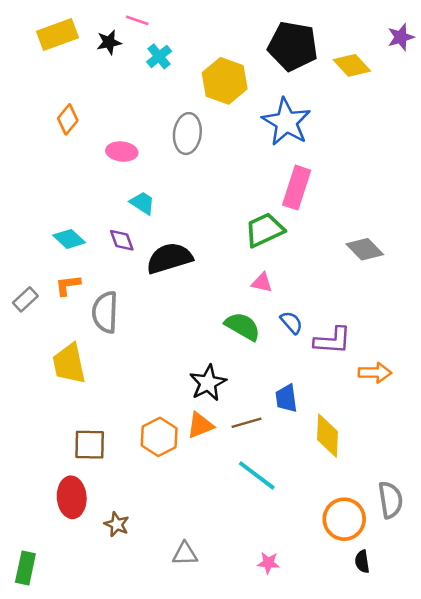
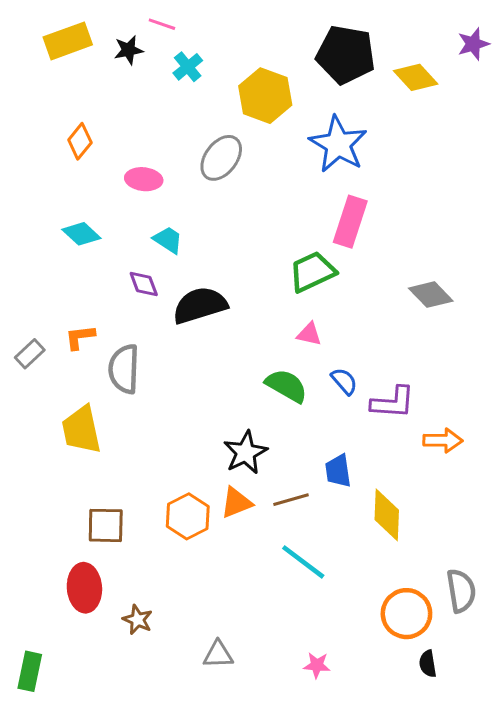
gray ellipse: (187, 134) -> (221, 158), turned 30
cyan diamond: (69, 239) -> (81, 234), moved

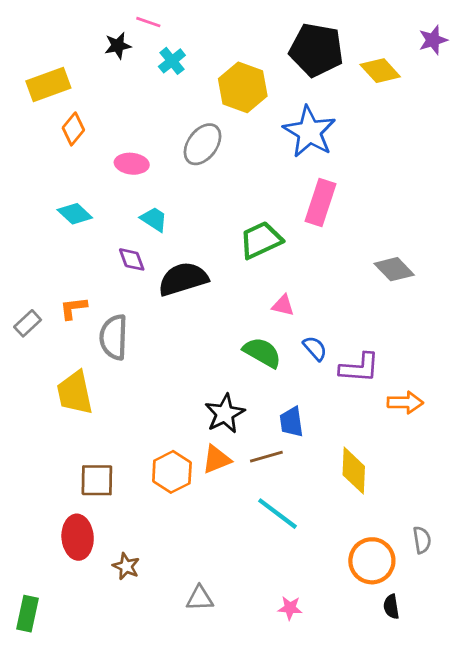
yellow rectangle: (68, 41) -> (48, 85), moved
green trapezoid: (312, 272) -> (261, 240), moved
blue trapezoid: (338, 471) -> (291, 422), moved
gray semicircle: (461, 591) -> (422, 540), size x0.7

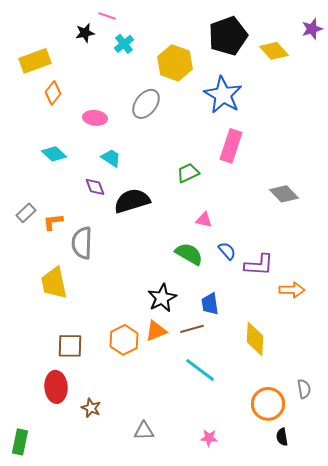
black pentagon: (316, 50) -> (228, 36), turned -30
green trapezoid: (261, 240) -> (188, 173), size x0.7
gray rectangle: (28, 323) -> (26, 213), moved

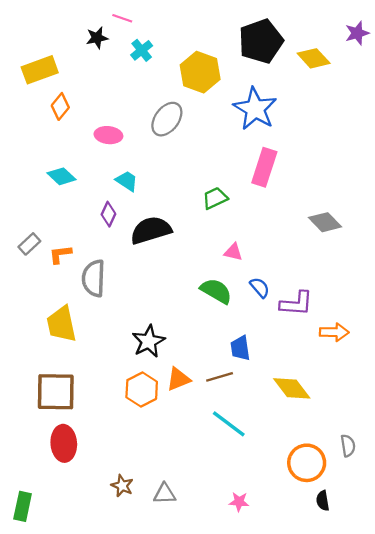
purple diamond: (95, 187) -> (108, 214), turned 45
black star: (162, 298) -> (149, 341), moved
yellow diamond: (255, 339) -> (292, 388), turned -40
brown square: (70, 346) -> (56, 392), moved, size x1.4
brown star: (91, 408) -> (122, 486), moved

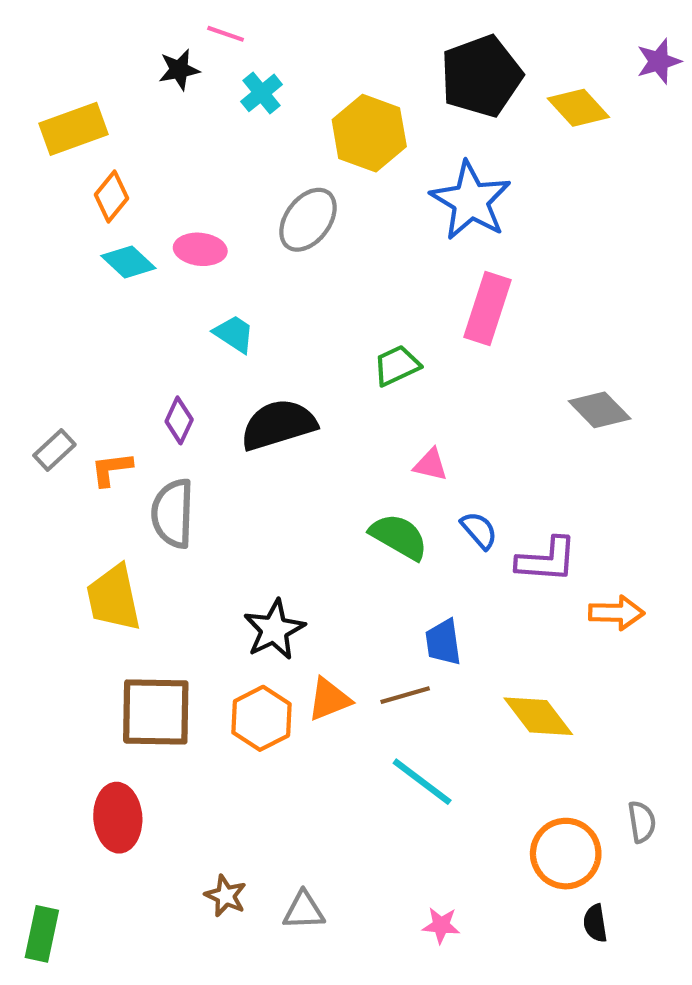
cyan diamond: (61, 176) -> (128, 262), moved
purple diamond: (108, 214) -> (179, 420), moved
brown square: (56, 392) -> (156, 712), moved

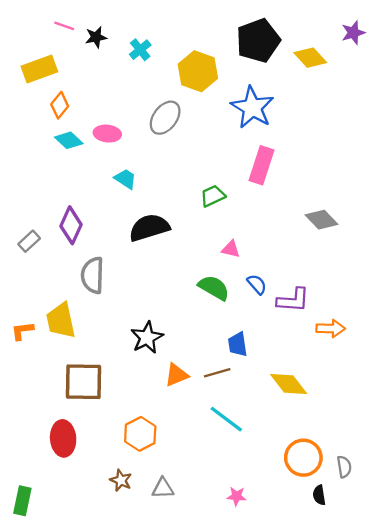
pink line: (226, 34) -> (64, 26), moved
purple diamond: (179, 420) -> (71, 225), moved, size x1.5
orange L-shape: (111, 469) -> (22, 331), moved
orange hexagon: (261, 718) -> (140, 434), moved
gray semicircle: (642, 822) -> (344, 467), moved

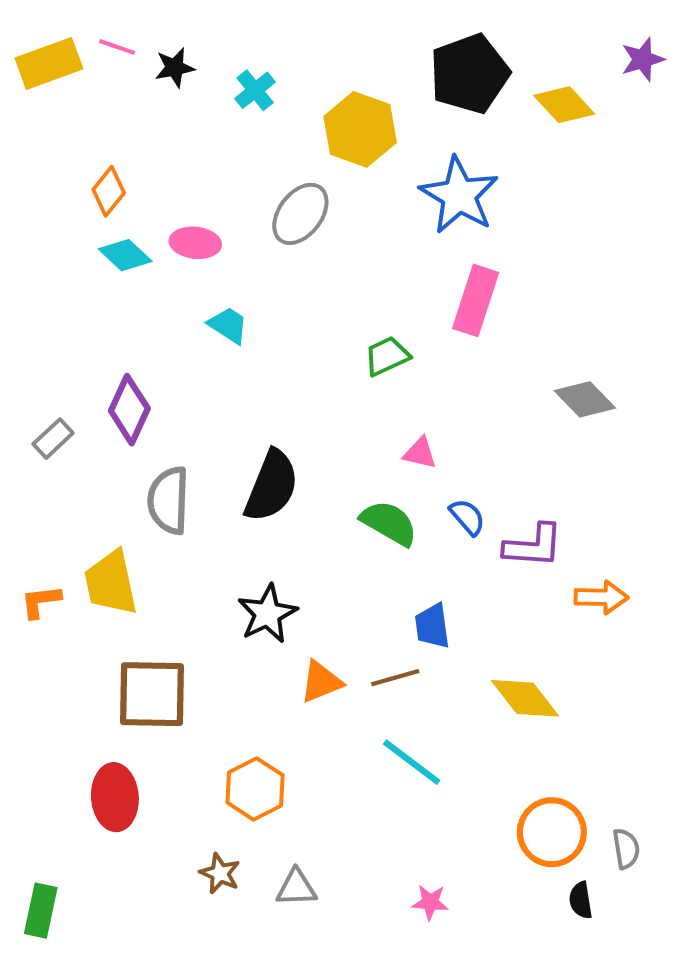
yellow rectangle: (39, 69) -> (49, 63), moved
black semicircle: (149, 228) -> (272, 486), moved, turned 129

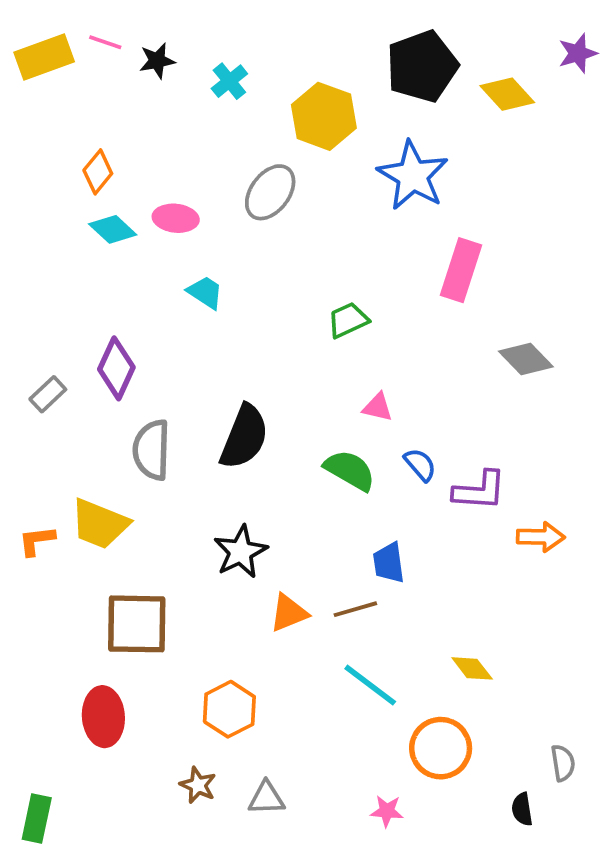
pink rectangle: (476, 300) -> (461, 270), moved
yellow trapezoid: (111, 583) -> (100, 524), turned -56
yellow diamond: (525, 698) -> (472, 668), moved, size x0.7
orange circle: (552, 832) -> (441, 748), moved

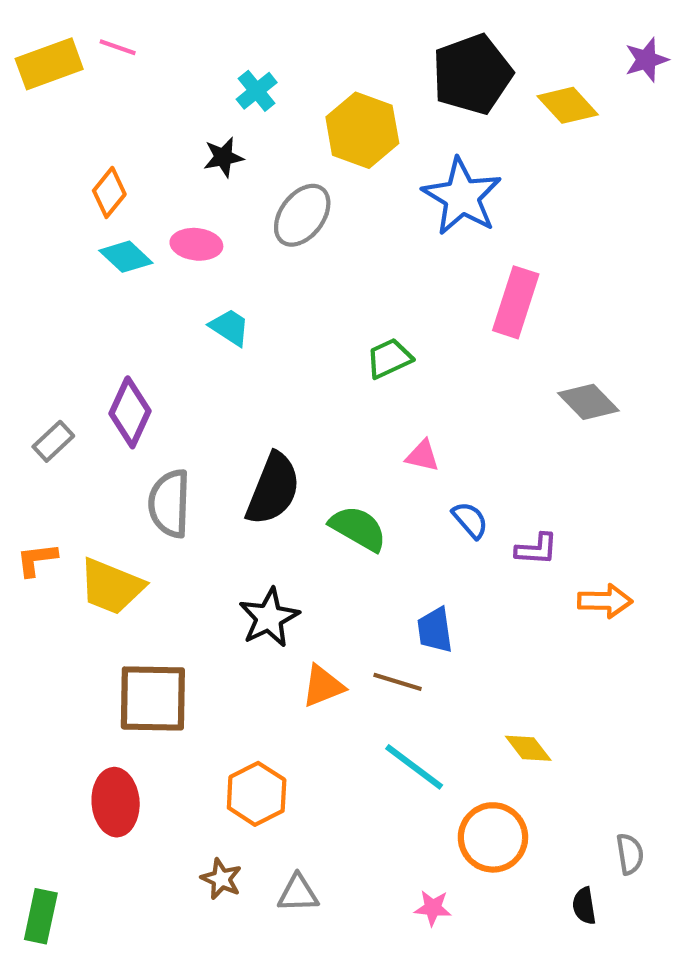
black star: (157, 61) -> (223, 157), moved
green semicircle: (350, 470) -> (358, 528), moved
purple L-shape: (480, 491) -> (537, 549), size x0.7
orange L-shape: (37, 541) -> (37, 560), moved
brown line: (355, 609) -> (398, 682), turned 33

